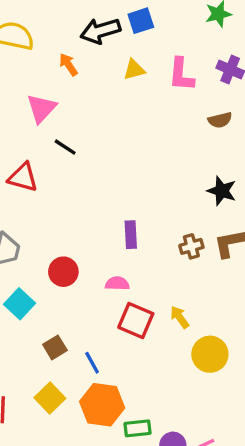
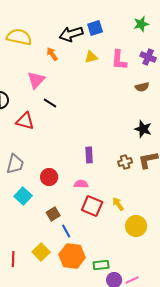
brown square: (55, 347) -> (53, 214), moved
green rectangle: (137, 428) -> (101, 265), moved

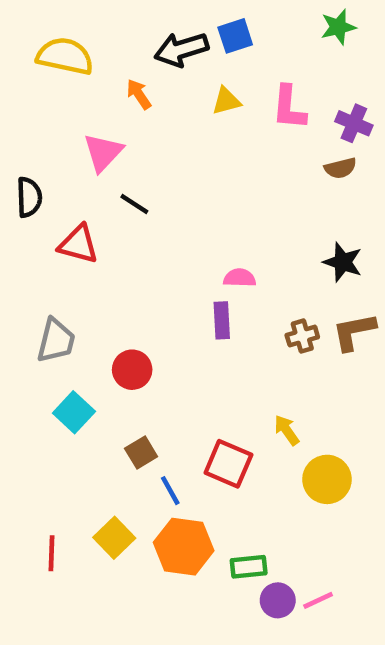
purple cross: (148, 57) -> (354, 123), moved
pink semicircle: (81, 184) -> (240, 278), moved
red square: (92, 206) -> (228, 464), moved

